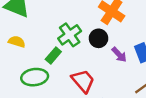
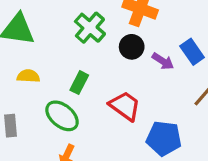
green cross: (70, 35) -> (90, 28), moved
green ellipse: (35, 77) -> (62, 116), turned 60

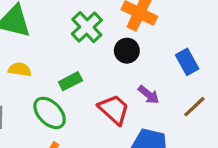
purple arrow: (163, 61) -> (149, 95), moved
green rectangle: (79, 83) -> (70, 81), turned 30

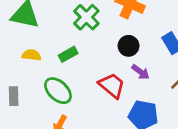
black circle: (127, 51) -> (129, 46), moved
green rectangle: (70, 81) -> (68, 54), moved

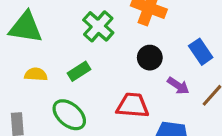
purple arrow: (140, 72) -> (178, 86), moved
red trapezoid: (112, 85) -> (133, 105), turned -32

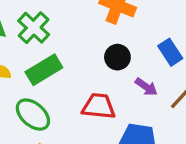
green cross: (98, 26) -> (34, 28), moved
green rectangle: (79, 71) -> (44, 70), size x1.5

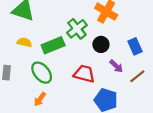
green cross: (34, 28) -> (77, 29), moved

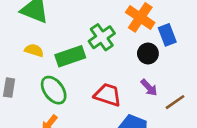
black circle: (101, 44) -> (148, 53), moved
blue rectangle: (135, 46) -> (167, 35), moved

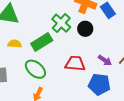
black circle: (148, 53) -> (85, 29), moved
purple arrow: (149, 88) -> (105, 60), moved

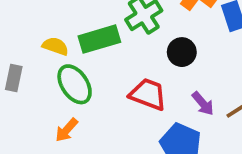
black circle: (85, 29) -> (182, 52), moved
yellow semicircle: (15, 44) -> (55, 46), moved

